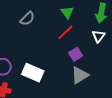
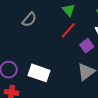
purple square: (76, 54) -> (87, 46), moved

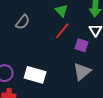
purple square: (87, 46) -> (81, 45), turned -32

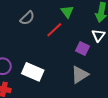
red line: (62, 31) -> (54, 30), moved

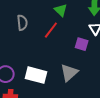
gray semicircle: (27, 18) -> (22, 23), turned -42
gray triangle: (80, 75) -> (69, 73), moved

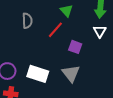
purple square: (82, 44) -> (75, 47), moved
gray triangle: (69, 73) -> (71, 73), turned -30

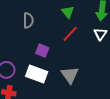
red line: (55, 30) -> (70, 34), moved
purple square: (75, 47) -> (42, 51), moved

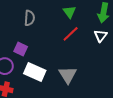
purple square: (42, 51) -> (21, 49), moved

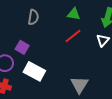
green triangle: (69, 12) -> (74, 14), turned -48
gray triangle: (68, 75) -> (79, 85), moved

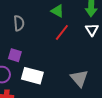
green triangle: (74, 14) -> (57, 11), turned 32

